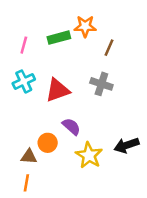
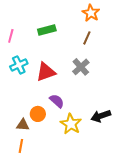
orange star: (85, 26) -> (91, 13), moved, turned 30
pink line: (24, 45) -> (11, 36), moved
gray cross: (101, 84) -> (81, 67), turned 30

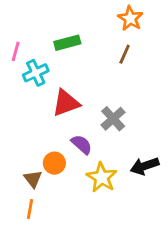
cyan cross: (19, 65) -> (36, 73), moved
gray cross: (81, 67) -> (113, 119), moved
brown triangle: (23, 125) -> (33, 179), turned 48

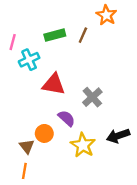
brown line: (125, 54) -> (83, 35), moved
red triangle: (66, 103) -> (54, 84), turned 30

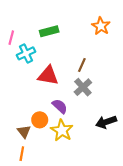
orange star: (106, 15) -> (101, 26), moved
brown line: (83, 35) -> (82, 65), moved
yellow star: (83, 145) -> (62, 130), moved

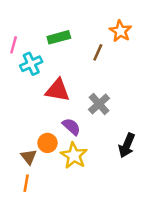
brown line: (82, 65) -> (98, 52), moved
black arrow: (106, 122) -> (127, 145), turned -48

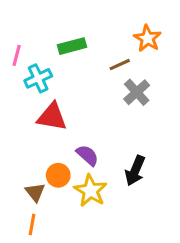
brown line: (98, 52) -> (120, 65), turned 42
red triangle: (58, 90) -> (52, 117), moved
gray cross: (99, 104) -> (137, 92), moved
black arrow: (127, 145) -> (135, 171), moved

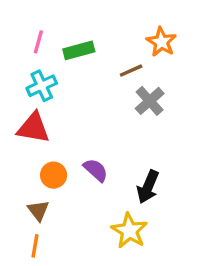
pink line: (17, 55) -> (38, 42), moved
red triangle: (52, 117) -> (33, 128), moved
orange circle: (58, 175) -> (54, 175), moved
yellow star: (90, 191) -> (129, 231), moved

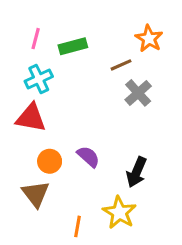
brown triangle: (38, 210) -> (36, 194), size x1.4
orange line: (35, 246) -> (78, 226), moved

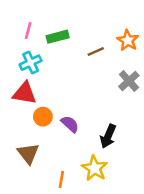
orange star: (149, 39) -> (128, 40), moved
gray cross: (138, 93) -> (129, 81), moved
orange circle: (50, 161) -> (43, 117), moved

